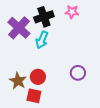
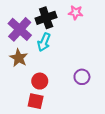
brown star: (18, 81) -> (19, 58), moved

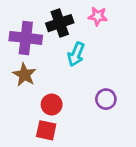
purple cross: (20, 29) -> (26, 38), turned -35
cyan arrow: (44, 42) -> (76, 54), moved

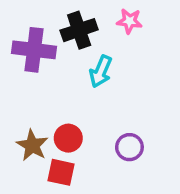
brown star: (24, 75) -> (32, 145), moved
purple circle: (106, 99) -> (129, 147), moved

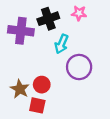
purple circle: (129, 147) -> (79, 67), moved, size x1.5

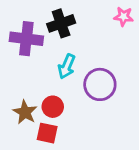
pink star: (79, 13) -> (124, 16), moved
cyan arrow: (62, 44) -> (67, 66), moved

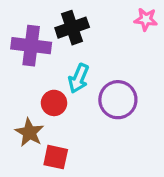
red circle: (53, 107) -> (54, 103), moved

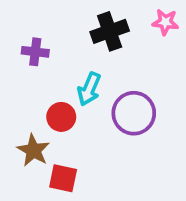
black cross: (72, 28) -> (110, 31), moved
purple cross: (31, 46) -> (35, 52), size x0.6

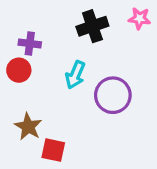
red circle: (61, 117) -> (19, 70), moved

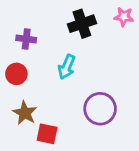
red circle: (19, 70) -> (16, 74), moved
purple circle: (113, 95) -> (100, 109), moved

